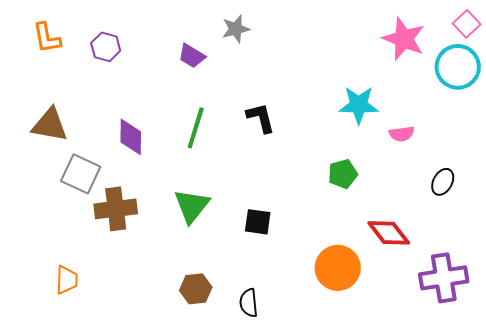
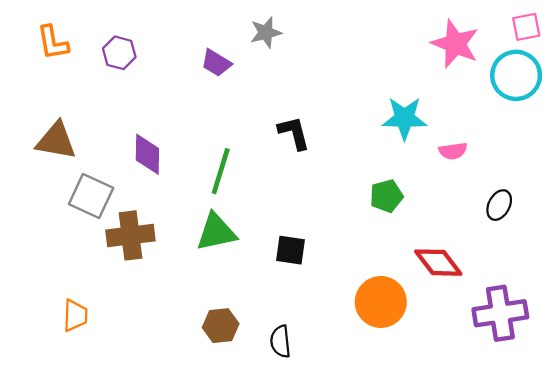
pink square: (467, 24) -> (526, 27), turned 32
green line: (196, 128) -> (221, 171), moved
green triangle: (192, 206) -> (216, 232), turned 39

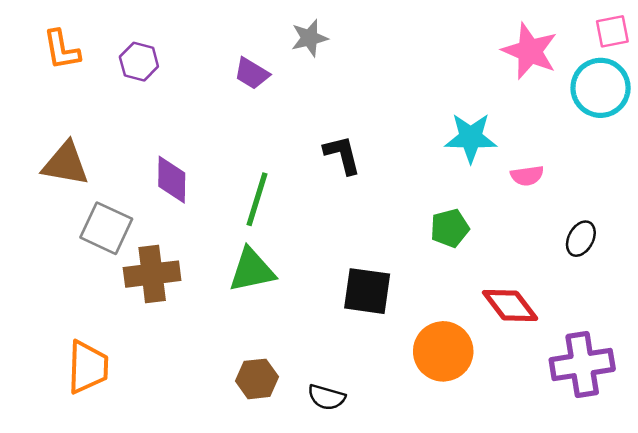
black square: (291, 250) -> (367, 291), moved, size x1.4
orange trapezoid: (75, 316) -> (88, 367), size x1.4
black semicircle: (280, 341) -> (326, 397), turned -68

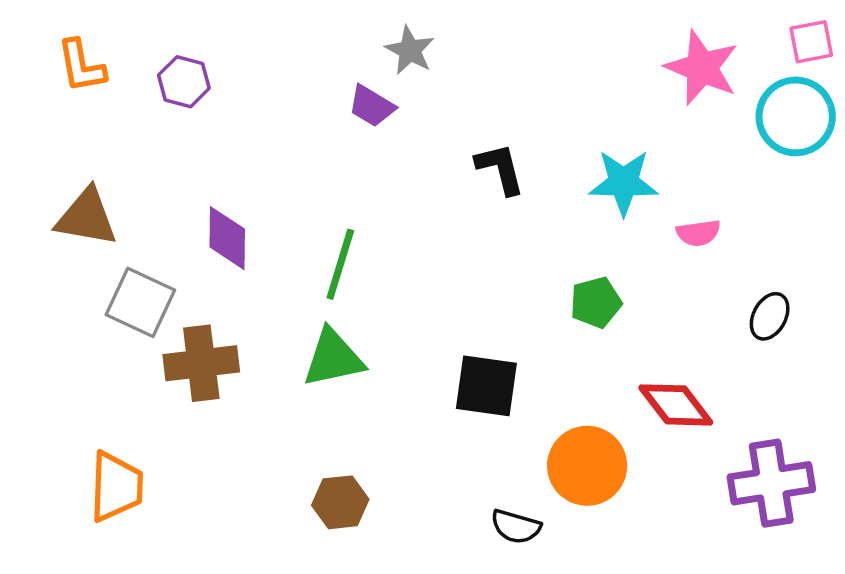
gray star: (309, 38) -> (410, 50), turned -30
purple trapezoid: (252, 73) -> (372, 106), moved
black L-shape: (342, 155) -> (500, 169), moved
black semicircle: (326, 397) -> (516, 527), moved

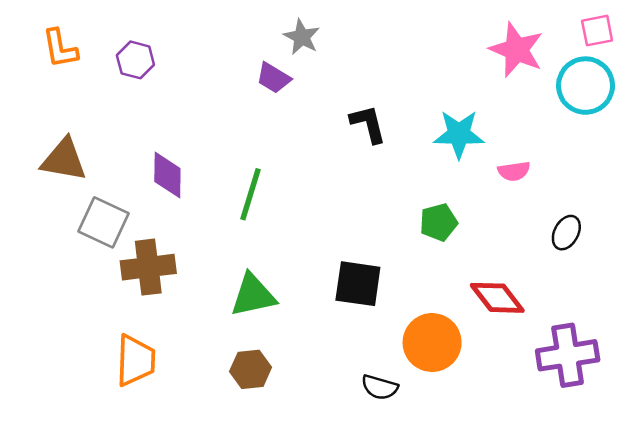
green triangle: (333, 358) -> (253, 295), moved
orange trapezoid: (116, 487) -> (135, 360), moved

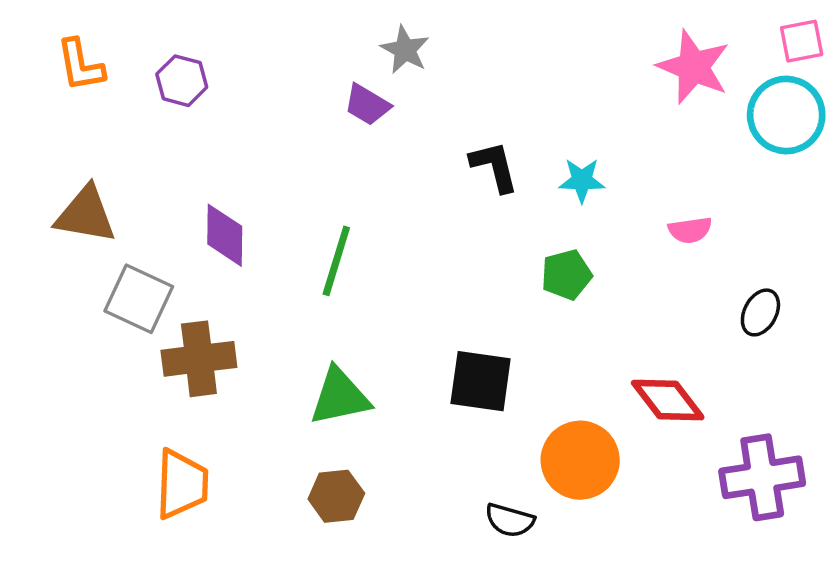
cyan star: (459, 134) -> (582, 180), moved, size x0.7
green pentagon: (438, 222) -> (566, 275), moved

